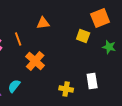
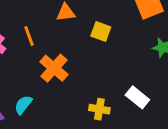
yellow square: (83, 36) -> (101, 32), moved
white rectangle: (92, 81) -> (137, 97), turned -42

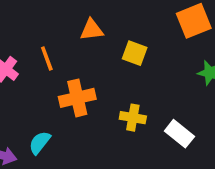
orange cross: (54, 68) -> (77, 98), turned 36
yellow cross: (99, 109) -> (133, 118), moved

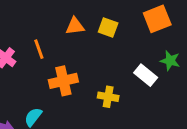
yellow square: (135, 53) -> (108, 28), moved
white rectangle: (179, 134) -> (146, 75), moved

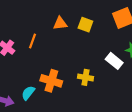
orange line: (39, 49) -> (33, 41), turned 40
orange cross: (63, 81) -> (51, 81), moved, turned 30

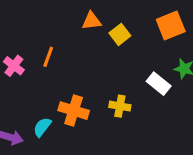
orange triangle: (60, 23) -> (92, 21), moved
yellow square: (85, 25) -> (120, 34), turned 32

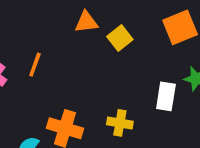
white rectangle: (159, 84) -> (166, 96), turned 60

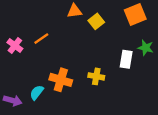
orange line: (35, 65) -> (41, 39), turned 35

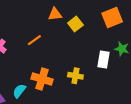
orange line: (41, 39) -> (34, 40), moved

